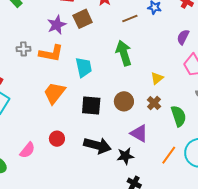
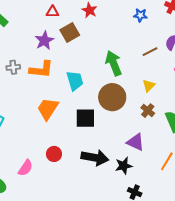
brown line: (130, 19) -> (150, 52), moved
brown circle: (124, 101) -> (112, 97), moved, size x1.4

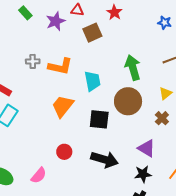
purple star: (44, 41) -> (56, 21), moved
black star: (124, 166) -> (143, 174), moved
pink semicircle: (25, 168) -> (39, 175), moved

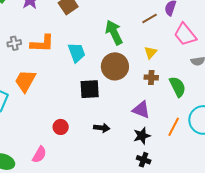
orange trapezoid: (63, 106) -> (25, 81), moved
brown cross: (162, 118) -> (151, 77), turned -32
black arrow: (105, 160) -> (102, 128), size x0.6

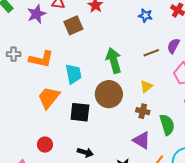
orange trapezoid: (25, 81) -> (49, 98), moved
purple triangle: (141, 110) -> (142, 140), moved

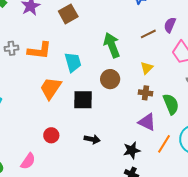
brown circle: (109, 94) -> (110, 79), size x0.7

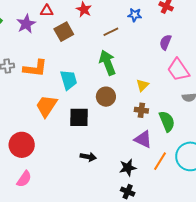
brown line: (148, 34) -> (111, 32), moved
red circle: (51, 135) -> (22, 145), moved, size x1.6

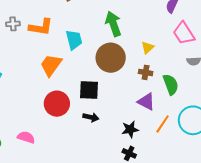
brown circle: (106, 97) -> (111, 58), size x1.5
black square: (79, 117) -> (89, 90), moved
red circle: (22, 145) -> (57, 104), moved
pink semicircle: (24, 179) -> (26, 137), turned -108

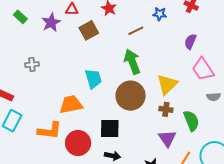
orange L-shape: (41, 27) -> (50, 131), moved
yellow triangle: (148, 48) -> (167, 84), size x1.6
orange trapezoid: (51, 65) -> (71, 105), turned 45
purple triangle: (146, 102) -> (167, 138), turned 30

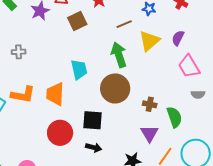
yellow triangle: (167, 84) -> (149, 41), moved
orange trapezoid: (71, 105) -> (55, 94), turned -80
orange L-shape: (50, 131) -> (23, 95), moved

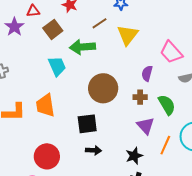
purple semicircle: (178, 38) -> (147, 73), moved
green arrow: (119, 55) -> (82, 47), moved, turned -65
cyan trapezoid: (79, 69) -> (57, 66), moved
red circle: (60, 133) -> (47, 156), moved

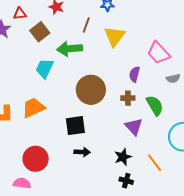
brown line: (99, 23) -> (86, 25), turned -35
cyan trapezoid: (57, 66) -> (44, 68), turned -130
orange trapezoid: (45, 105) -> (33, 108), turned 75
orange line: (165, 145) -> (155, 163), moved, turned -60

